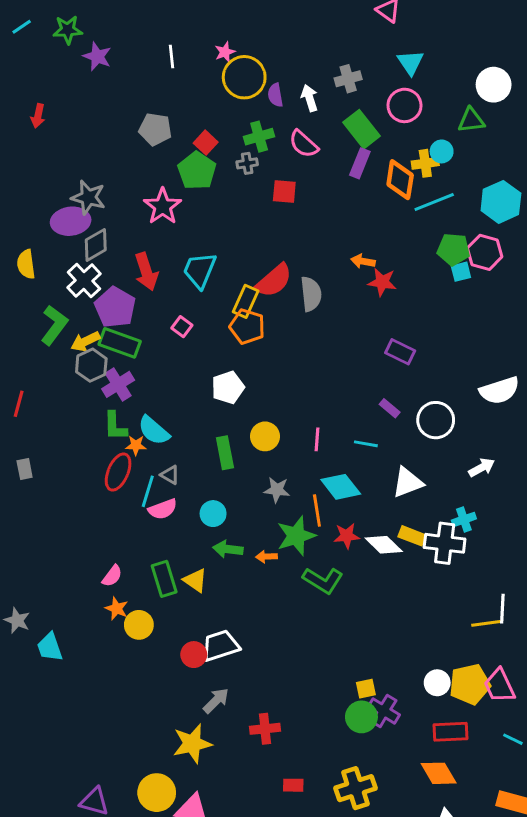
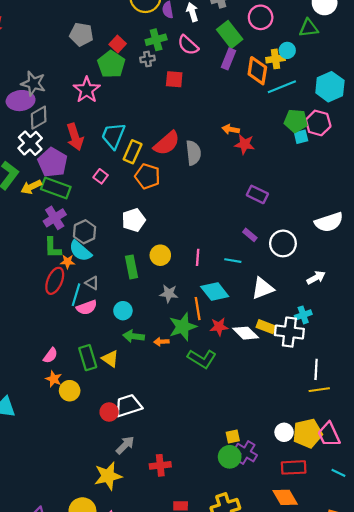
yellow rectangle: (246, 301) -> (133, 152), moved
gray hexagon: (91, 365) -> (85, 232), moved
white line: (502, 609) -> (316, 369), moved

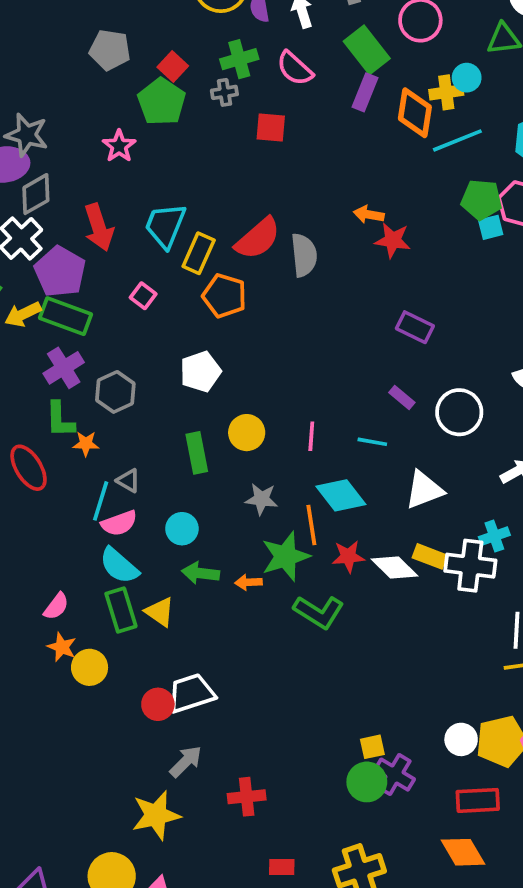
pink star: (87, 90) -> (119, 146), size x0.7
cyan semicircle: (80, 251) -> (119, 566), moved
red ellipse: (55, 281) -> (29, 468), moved, turned -55

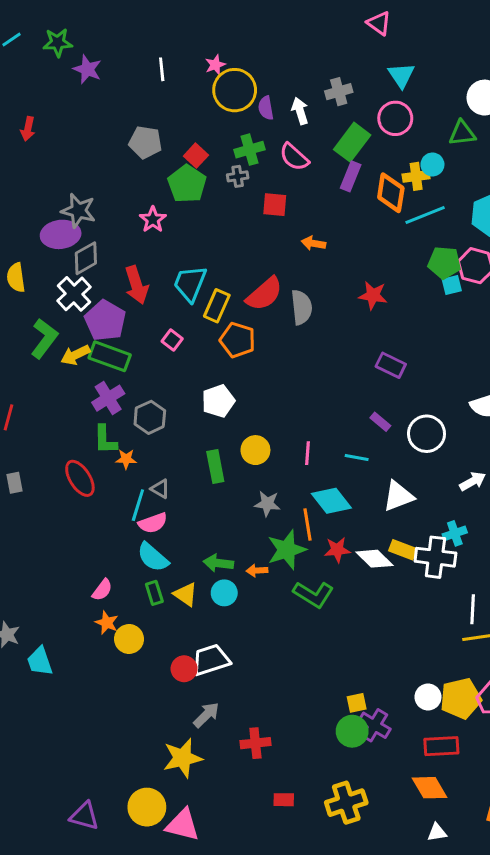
green rectangle: (367, 50) -> (352, 142), turned 75
orange arrow: (369, 214) -> (313, 243), moved
cyan circle: (182, 529) -> (224, 593), moved
green rectangle: (121, 610) -> (154, 593), size x0.7

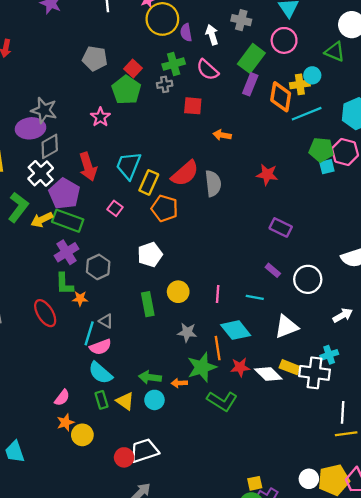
gray cross: (339, 92) -> (241, 20), turned 30
green triangle: (462, 133) -> (335, 52), turned 30
orange star: (107, 623) -> (65, 422), turned 30

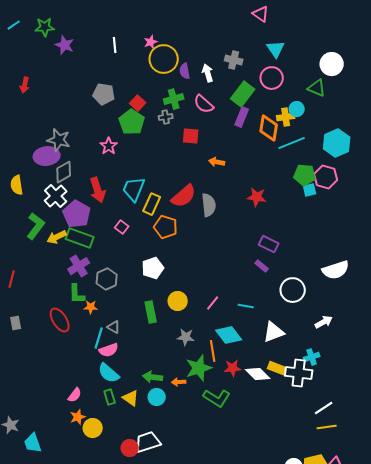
purple rectangle: (273, 270) -> (262, 266), moved
pink line: (218, 294) -> (213, 303), turned 35
white line: (343, 412) -> (324, 408), turned 54

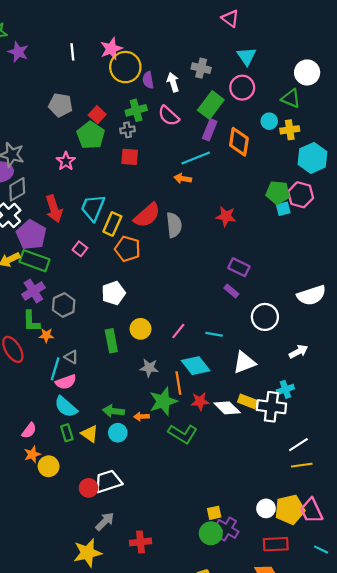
pink star: (151, 42) -> (111, 49), size x1.5
yellow cross: (286, 117) -> (290, 130), moved
red square: (191, 136) -> (130, 157), moved
cyan line: (292, 143) -> (196, 158), moved

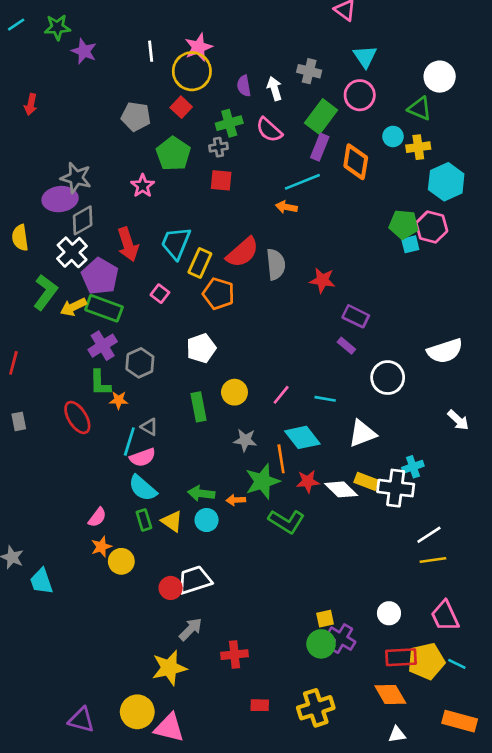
yellow circle: (125, 67) -> (192, 71), moved
red square: (97, 115) -> (181, 107), moved
red star: (226, 216) -> (322, 280), moved
white arrow: (298, 352) -> (458, 420), moved, turned 72
yellow pentagon: (290, 510) -> (426, 661), moved

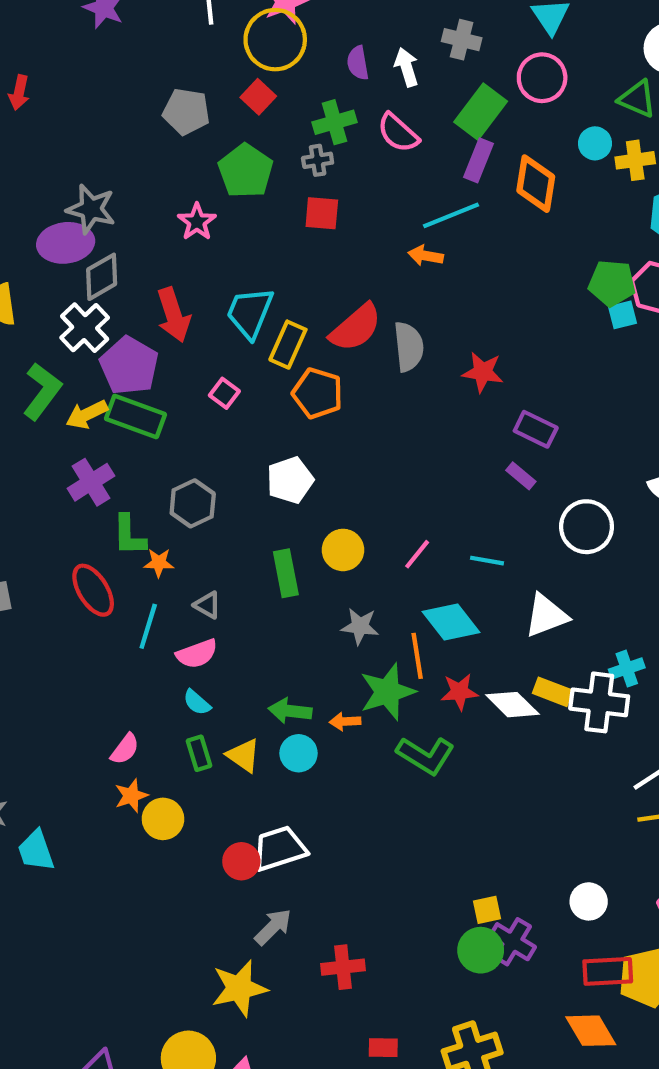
purple cross: (103, 346) -> (91, 482), moved
cyan line: (129, 441) -> (148, 626), moved
cyan semicircle: (143, 488) -> (197, 702), size x0.6

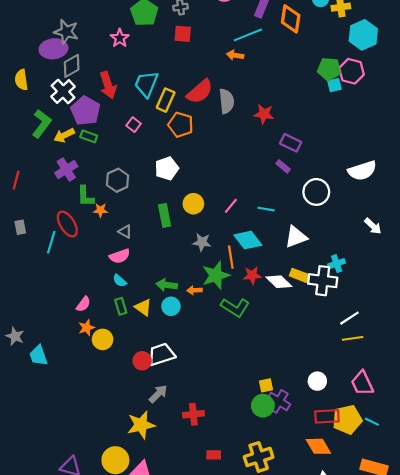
green rectangle: (135, 417) -> (89, 136), size x0.6
cyan line: (148, 626) -> (51, 242), moved

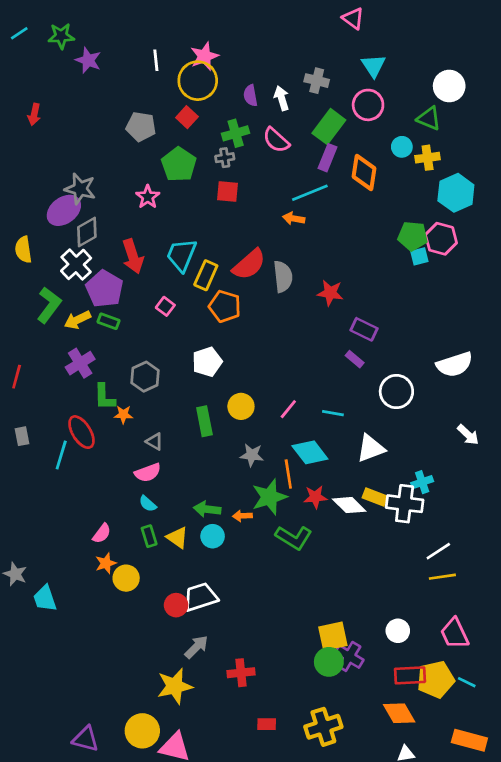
purple ellipse: (53, 49) -> (64, 210), turned -30
yellow square: (266, 385) -> (333, 636), size x1.6

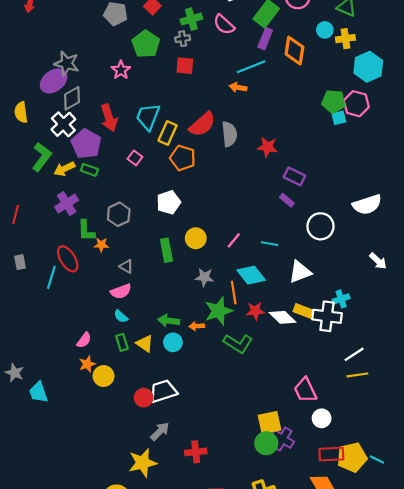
pink trapezoid: (455, 633) -> (305, 390), moved

